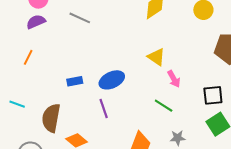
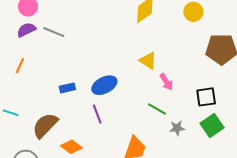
gray line: (80, 18) -> (54, 32), moved
brown semicircle: (51, 118) -> (45, 125), turned 36
gray star: (178, 138) -> (177, 128), moved

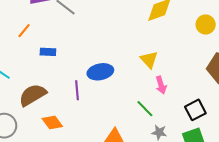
blue rectangle: (67, 88) -> (48, 52), moved
black square: (206, 97) -> (195, 110), turned -35
purple line: (97, 114) -> (77, 90), moved

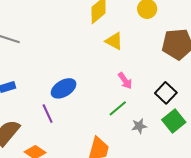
yellow triangle: (149, 60) -> (114, 41), moved
green line: (145, 109) -> (118, 108), turned -66

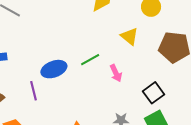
yellow triangle: (114, 41) -> (129, 36), moved
green line: (118, 108) -> (90, 60), moved

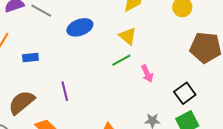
yellow triangle: (129, 36) -> (128, 36), moved
blue ellipse: (54, 69) -> (80, 27), moved

